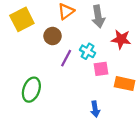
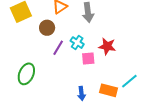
red star: (121, 39) -> (107, 46), moved
orange rectangle: (125, 84) -> (108, 90), moved

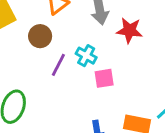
red star: (107, 46) -> (129, 30), moved

